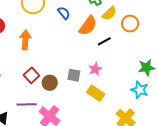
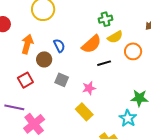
blue semicircle: (64, 13) -> (59, 46), moved
gray square: (74, 75) -> (62, 80), moved
brown circle: (50, 83) -> (44, 59), moved

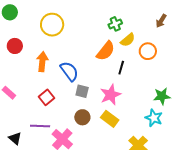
blue semicircle: (59, 46) -> (69, 71), moved, size x1.5
brown circle: (44, 59) -> (82, 117), moved
black line: (104, 63) -> (121, 68), turned -48
pink star: (89, 88) -> (111, 95), size x1.5

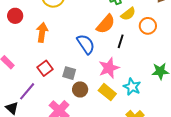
blue semicircle: (69, 71) -> (86, 44), moved
gray square: (82, 91) -> (69, 73), moved
cyan star: (154, 118) -> (132, 87), moved
purple line: (40, 126) -> (27, 91), moved, turned -54

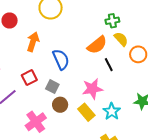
yellow semicircle: (128, 14) -> (121, 39), turned -105
black line: (121, 41) -> (109, 65), turned -56
blue semicircle: (86, 44) -> (61, 59), moved

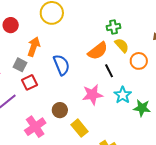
gray square: (52, 87) -> (20, 65), moved
cyan star: (112, 111) -> (123, 95), moved
yellow rectangle: (86, 112) -> (79, 128), moved

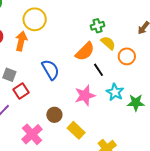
orange arrow: (34, 47) -> (21, 41), moved

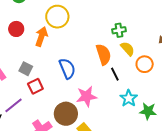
orange semicircle: (85, 51) -> (104, 54), turned -70
pink star: (85, 95) -> (86, 96), moved
brown circle: (54, 115) -> (66, 114), size x1.5

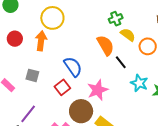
red square: (35, 86) -> (62, 87), moved

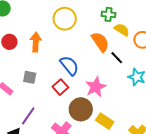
yellow circle: (52, 18) -> (65, 19), moved
green cross: (116, 19) -> (109, 14), turned 32

